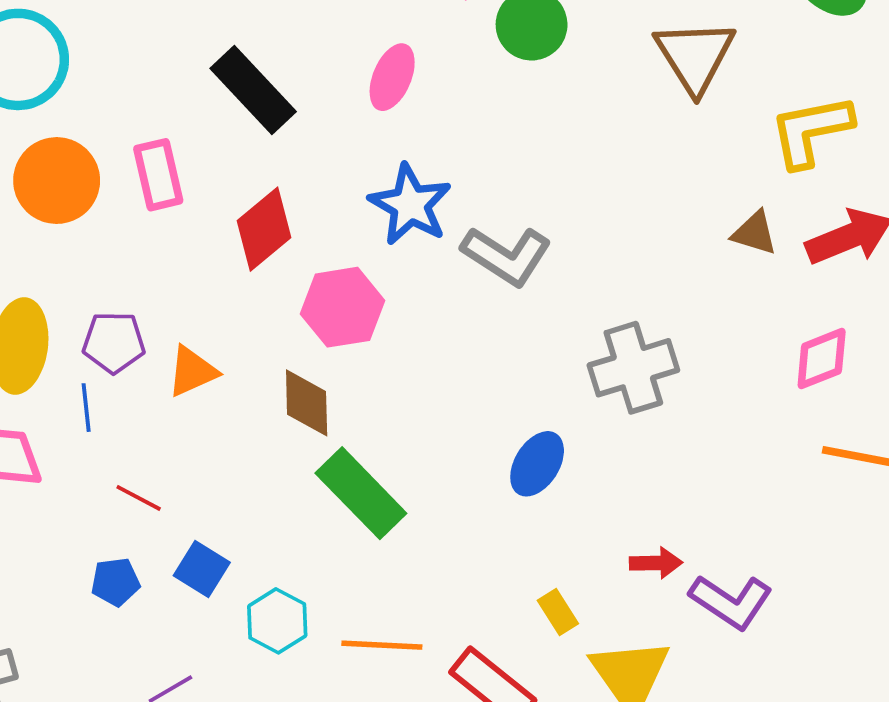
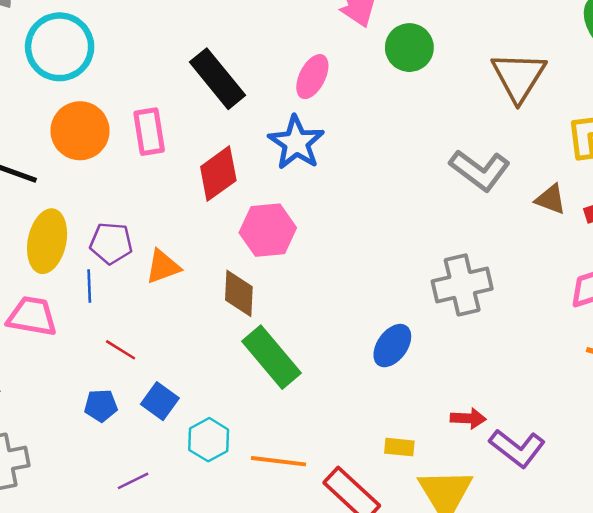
blue star: (410, 205) -> (296, 143), moved
gray L-shape: (506, 256) -> (480, 170), moved
yellow rectangle: (558, 612) -> (399, 447), turned -56

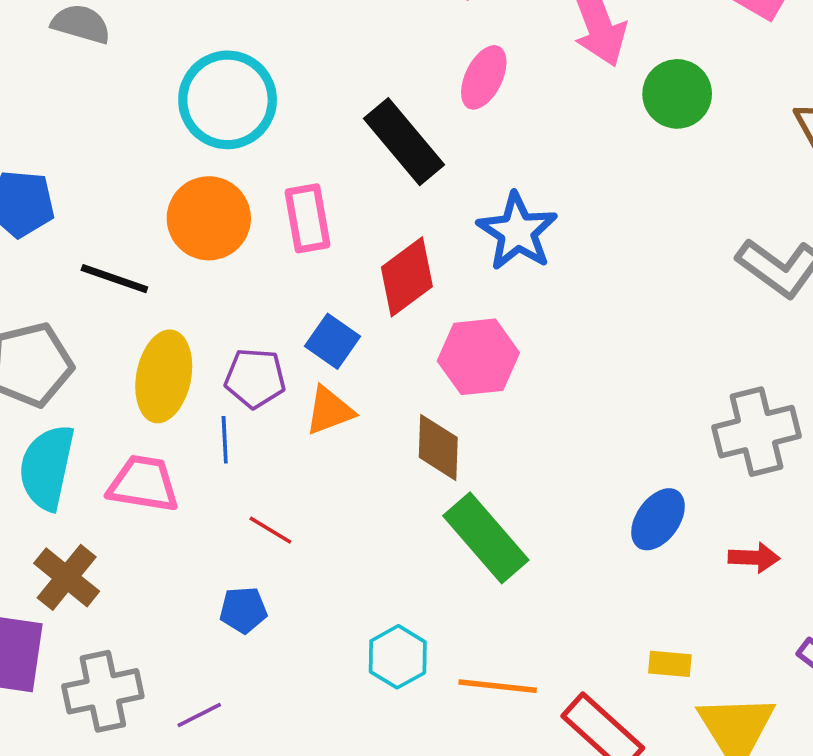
cyan circle: (60, 47) -> (228, 100), moved
pink ellipse: (312, 77) -> (484, 77), moved
blue square: (160, 401) -> (333, 341), moved
red arrow: (468, 418) -> (754, 558), moved
purple line: (133, 481) -> (199, 715), moved

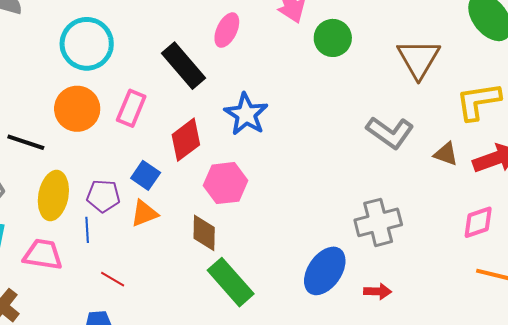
pink rectangle: (307, 218) -> (131, 108), turned 33
blue ellipse: (658, 519) -> (325, 271), size x1.4

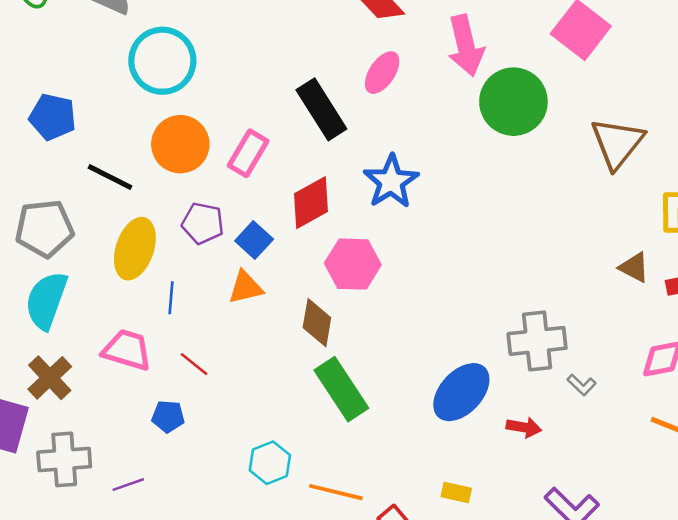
green circle: (333, 38) -> (513, 102), size x1.4
cyan circle: (87, 44) -> (162, 61), moved
gray L-shape: (390, 132) -> (582, 385), moved, size x0.5
purple pentagon: (103, 196) -> (203, 223), moved
pink trapezoid: (43, 254) -> (127, 350), moved

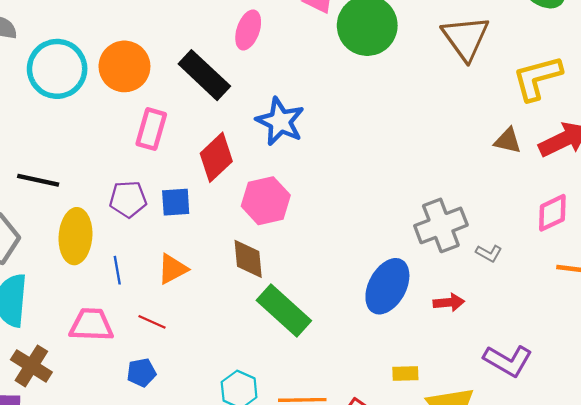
orange circle: (180, 144) -> (124, 66), moved
blue square: (254, 240) -> (176, 202), turned -32
orange triangle: (246, 287) -> (172, 269), moved

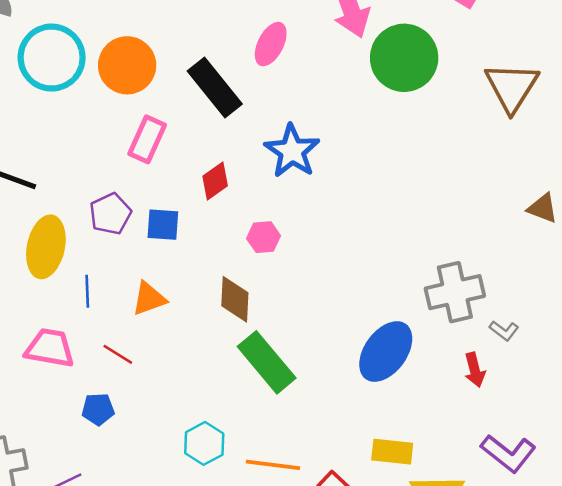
red diamond: (216, 157) -> (215, 181), size x0.7
purple pentagon: (128, 199) -> (110, 214), turned -30
pink hexagon: (266, 201) -> (264, 237), size x0.6
red arrow: (449, 302) -> (475, 370), moved, turned 72
yellow rectangle: (405, 373) -> (392, 452), size x1.4

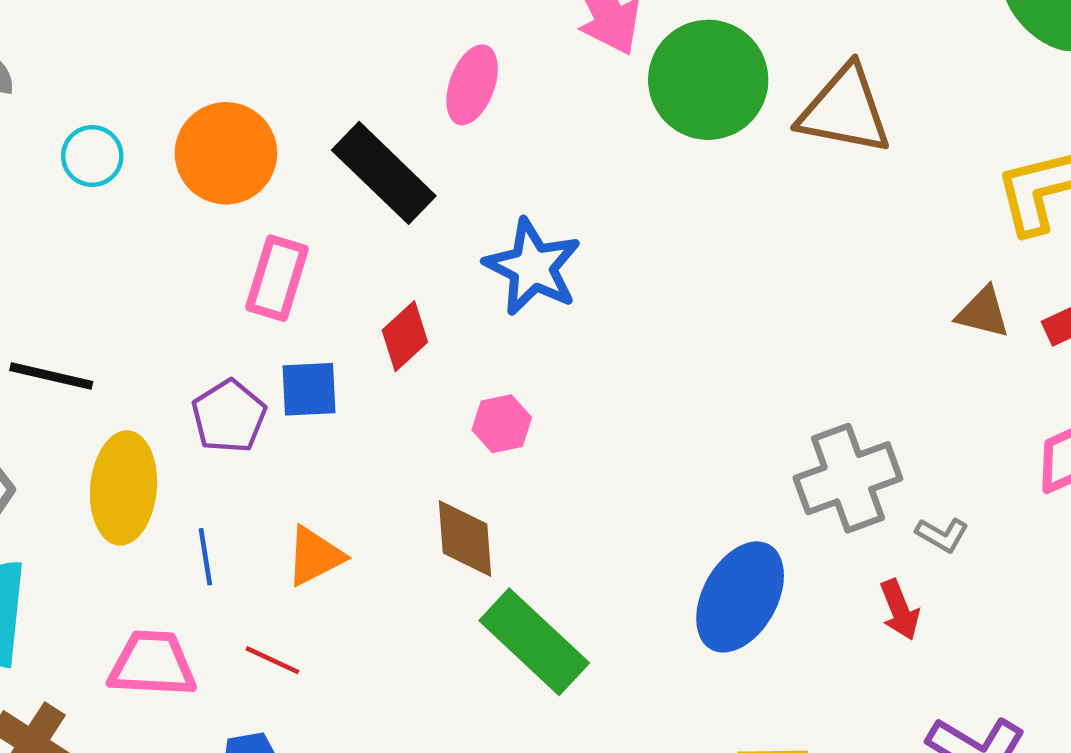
cyan circle: (52, 58) -> (92, 156), size x0.5
brown triangle: (512, 87) -> (845, 110), moved, turned -44
blue square: (163, 225) -> (309, 389), moved

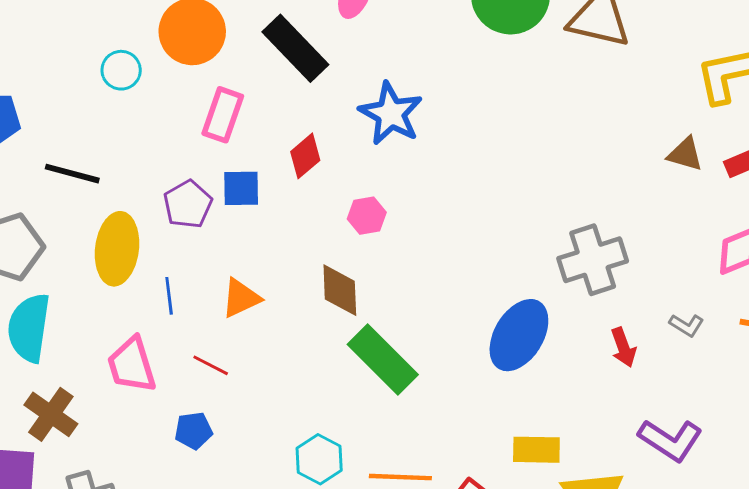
cyan circle: (92, 156) -> (121, 70), moved
gray L-shape: (942, 535) -> (687, 325), moved
pink trapezoid: (152, 664) -> (132, 365), turned -112

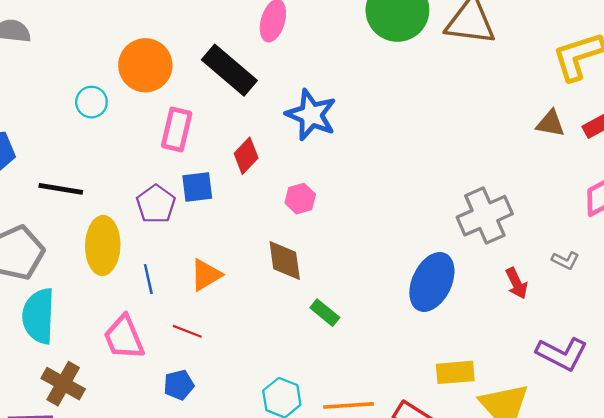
green rectangle: (383, 360) -> (325, 313), size x0.5

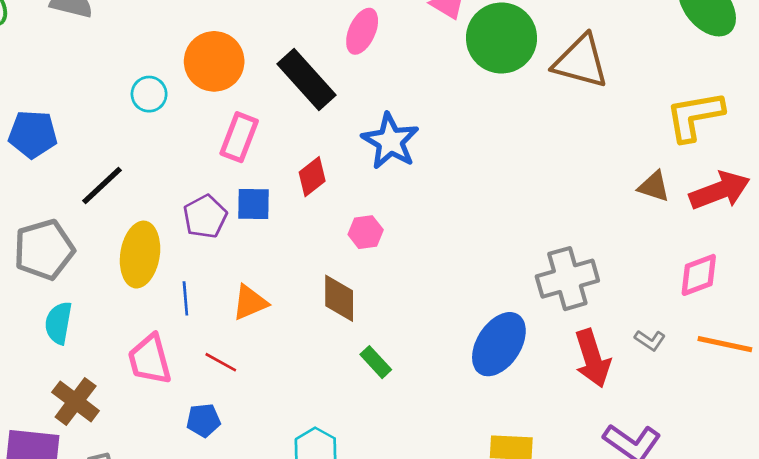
black line: (61, 189) -> (102, 186), turned -60
red arrow: (517, 283) -> (592, 358), size x1.6
cyan semicircle: (39, 316) -> (58, 323), size x0.7

